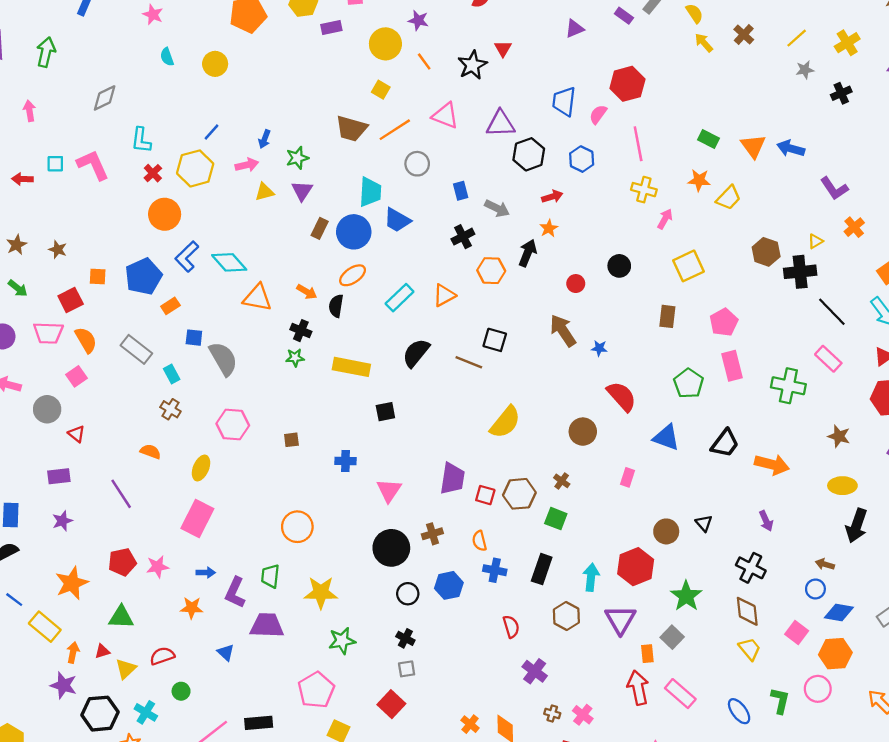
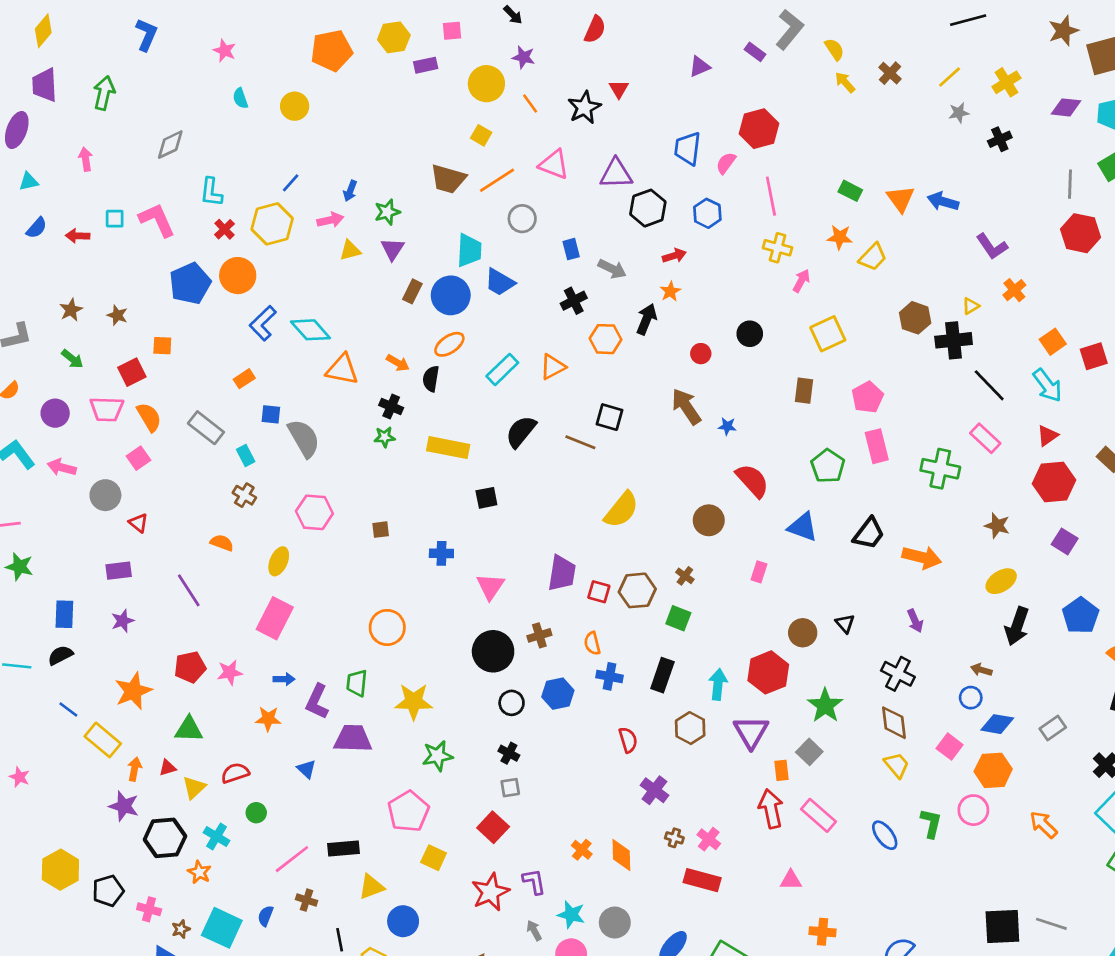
blue pentagon: (143, 276) -> (190, 283), moved
yellow ellipse: (842, 486) -> (1001, 581), turned -32

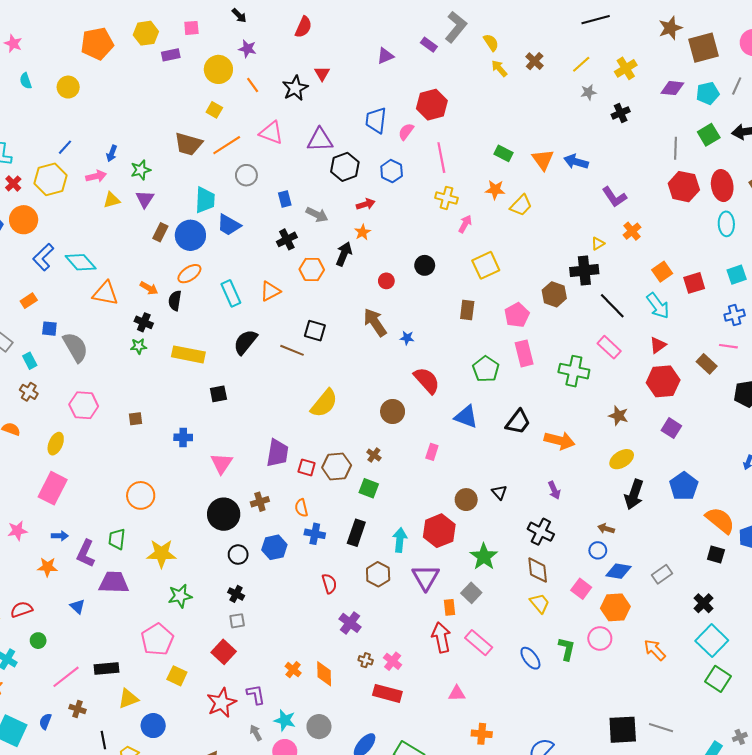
brown hexagon: (915, 318) -> (554, 294), moved
cyan rectangle: (502, 369) -> (231, 293), turned -70

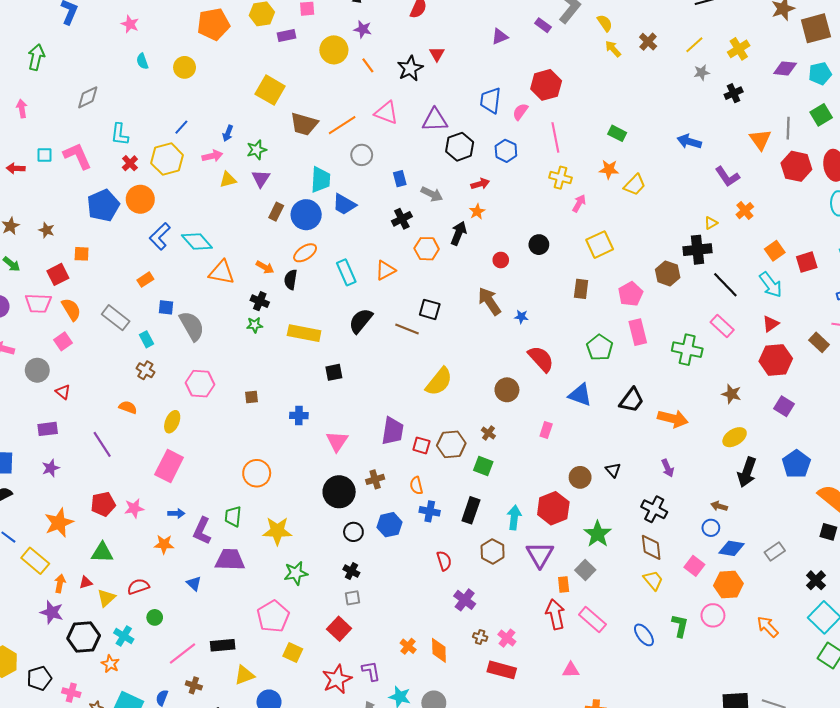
yellow square: (214, 110) -> (270, 90), moved, size x1.8
orange triangle: (543, 160) -> (760, 140), moved

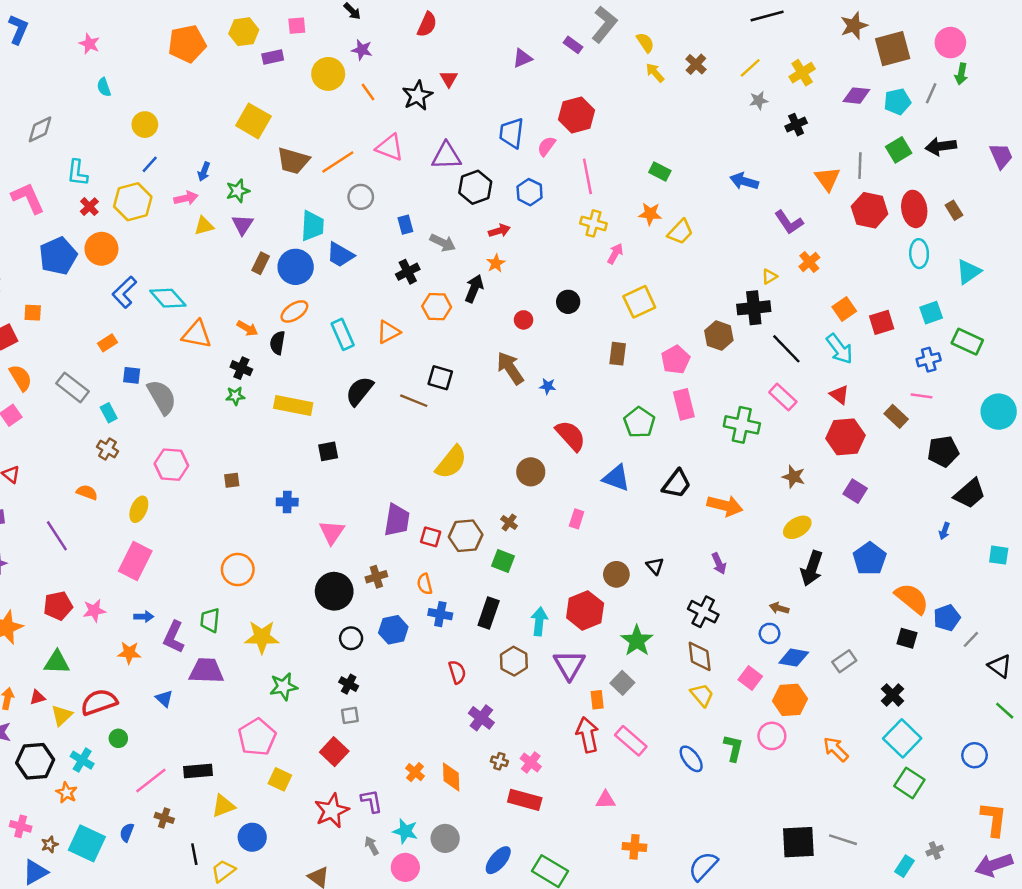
yellow circle: (185, 67) -> (145, 125), moved
red triangle: (771, 324) -> (839, 395), turned -48
red semicircle: (138, 587) -> (99, 702), size x1.4

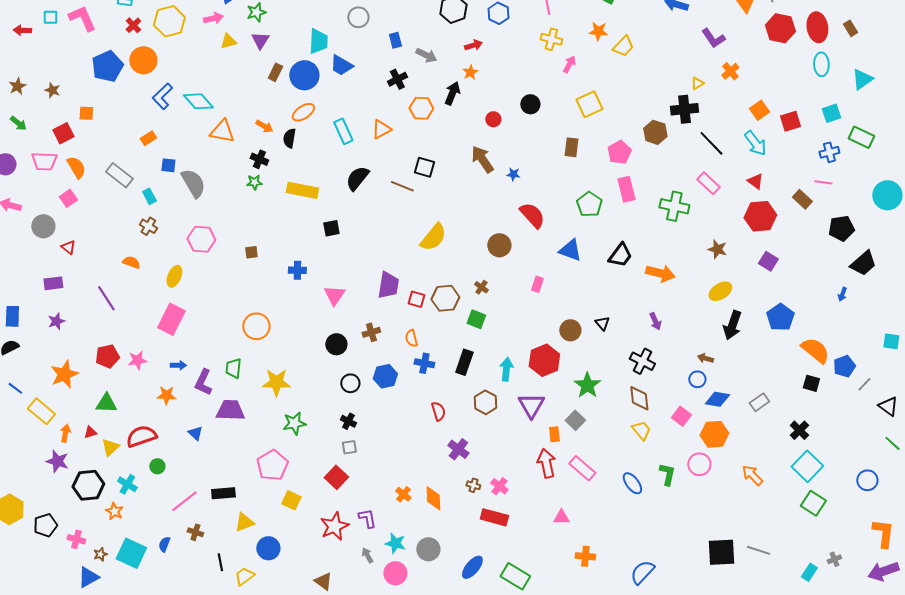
cyan square: (999, 555) -> (891, 341), moved
black circle: (334, 591) -> (336, 344), size x0.7

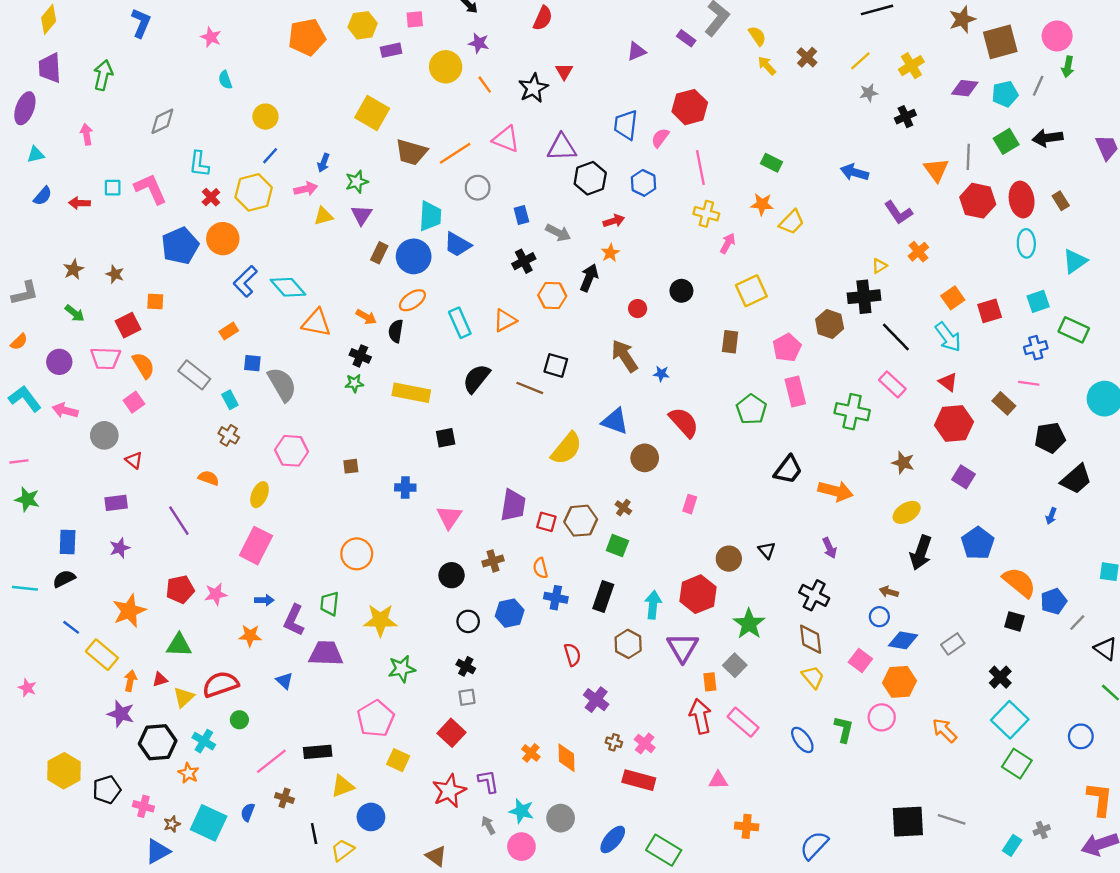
blue triangle: (570, 250) -> (615, 421), moved

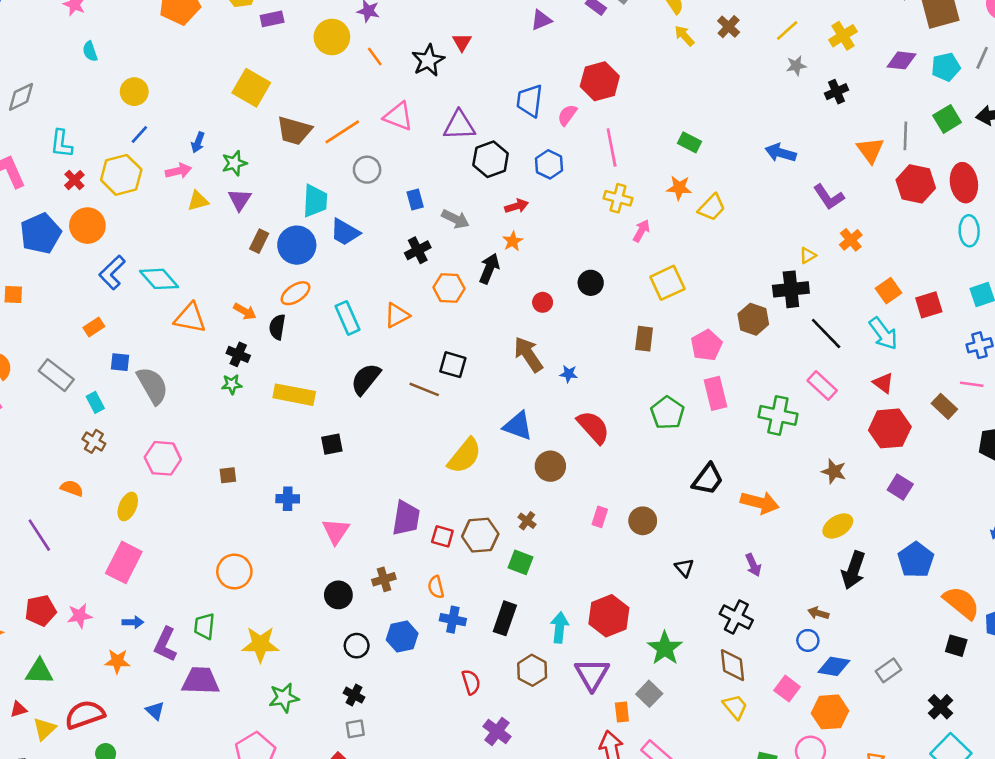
brown circle: (729, 559) -> (643, 521), moved

